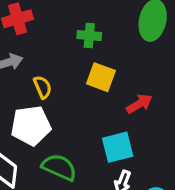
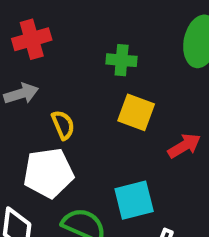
cyan square: (118, 147) -> (134, 200), moved

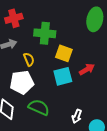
green cross: (122, 60) -> (45, 33), moved, size x1.5
cyan square: (134, 200) -> (63, 76), moved

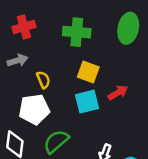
green cross: (45, 33) -> (77, 32), moved
green semicircle: (39, 107) -> (56, 141), turned -65

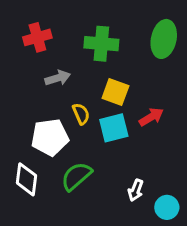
gray arrow: (18, 60) -> (58, 78), moved
yellow semicircle: (43, 80) -> (81, 114), moved

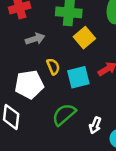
yellow square: (115, 92) -> (84, 38), moved, turned 30
green semicircle: (76, 176) -> (64, 115), moved

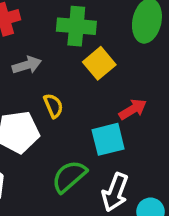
cyan square: (78, 77) -> (108, 139), moved
white arrow: (95, 125) -> (115, 192), size x1.5

